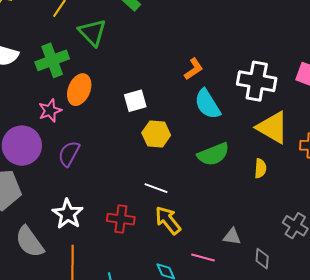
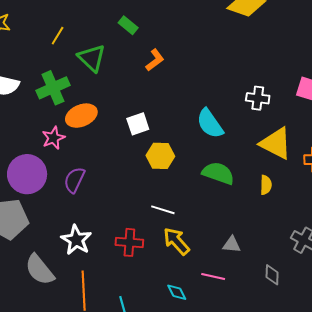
orange L-shape: (194, 69) -> (155, 60), moved
white cross: (257, 81) -> (258, 98), size x0.6
orange ellipse: (79, 90) -> (81, 116), turned 48
green semicircle: (213, 154) -> (218, 173), turned -136
gray triangle: (232, 236) -> (232, 245), moved

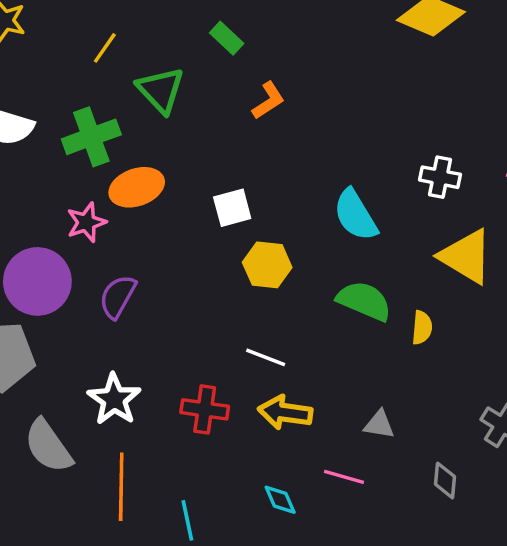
yellow semicircle: (266, 185) -> (422, 328), moved
yellow arrow: (176, 241) -> (285, 413), turned -44

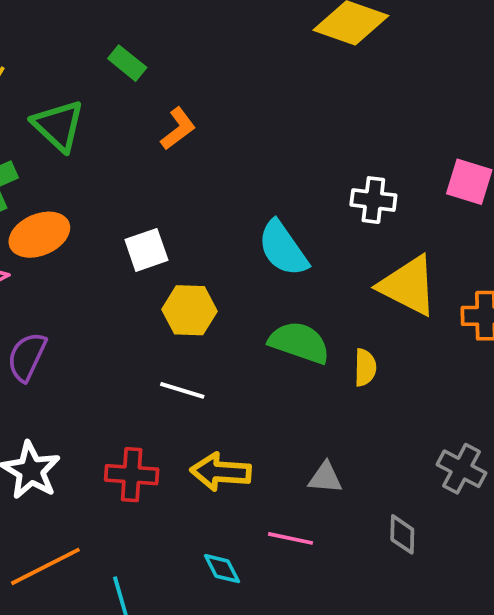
white line: (266, 357) -> (182, 390), moved
orange line: (121, 487) -> (45, 566), turned 66

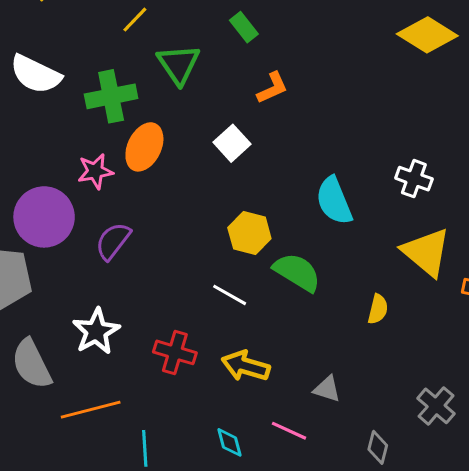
orange ellipse: (39, 235) -> (144, 147), turned -54
white square: (146, 250) -> (232, 143), moved, turned -36
green semicircle: (299, 342) -> (297, 272), moved

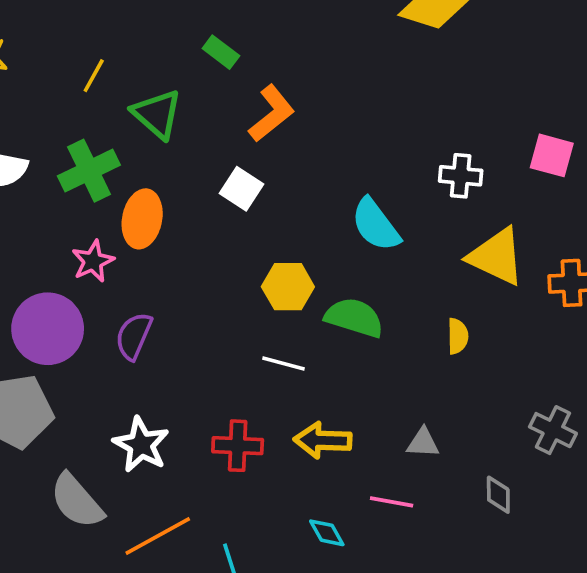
orange L-shape: (272, 88) -> (272, 113), size x1.4

